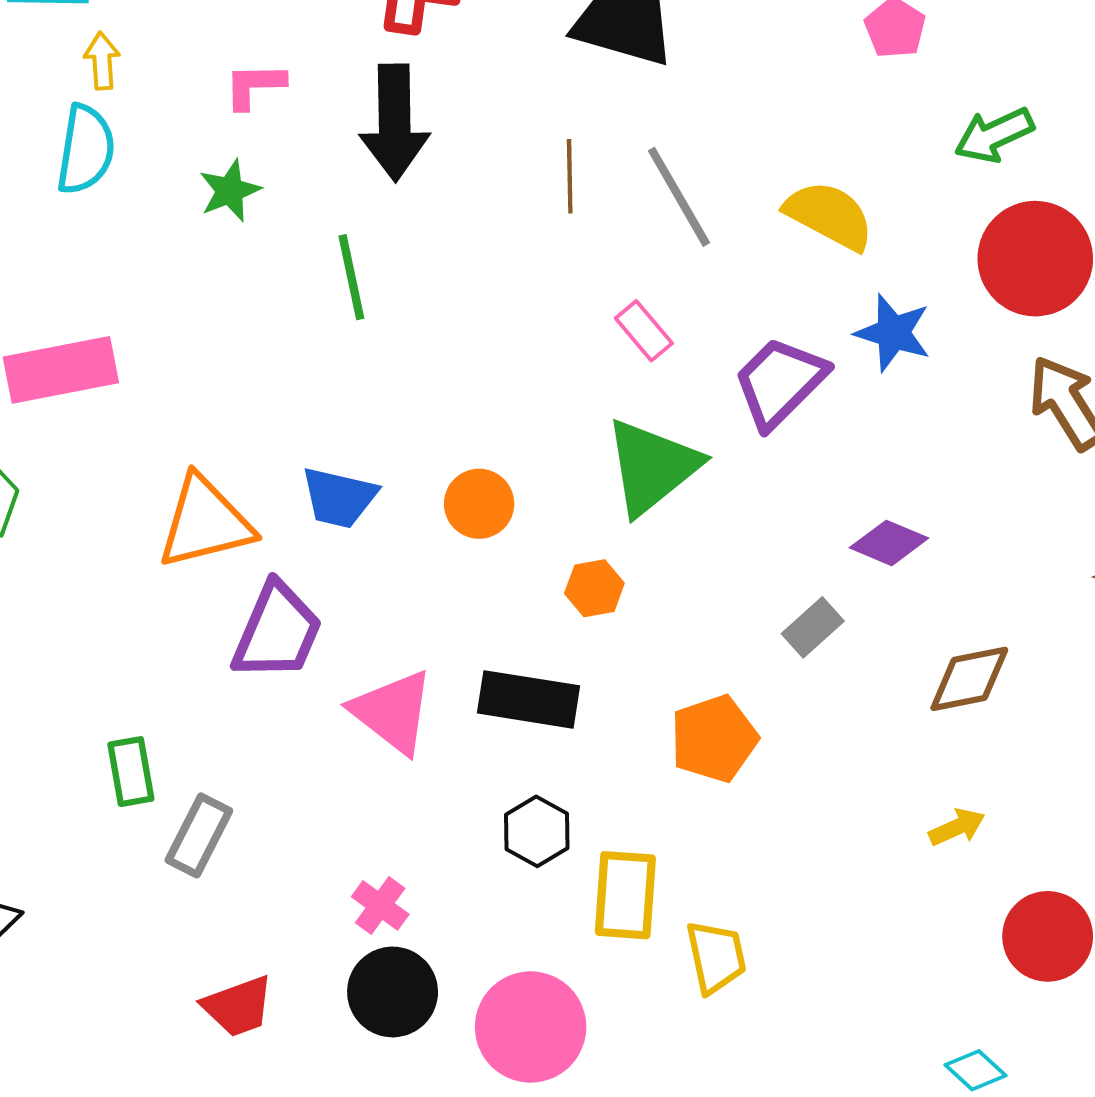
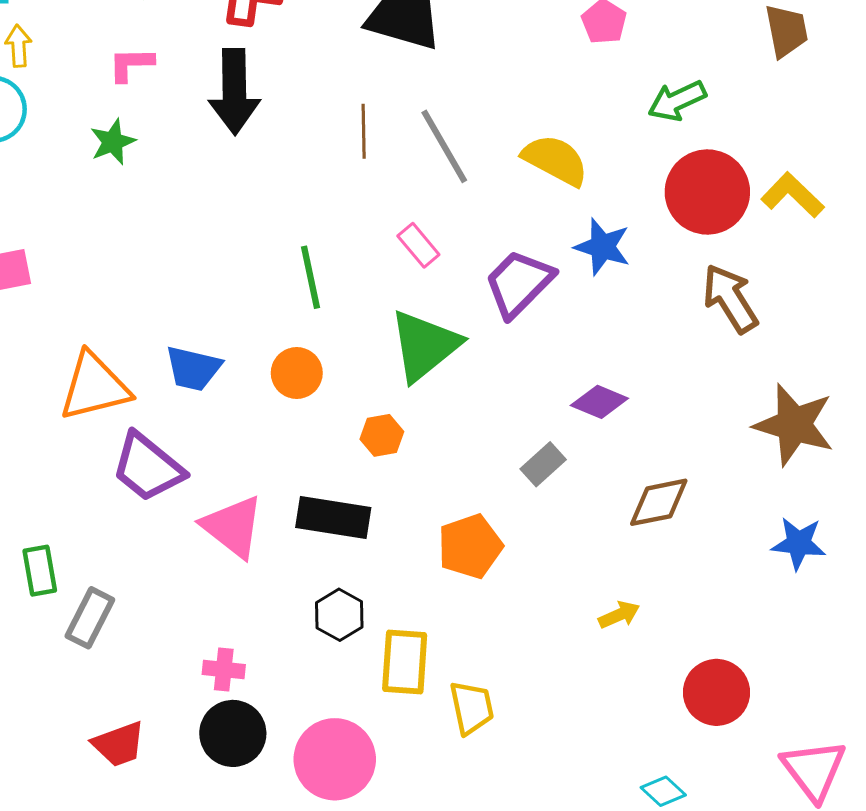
green line: (351, 277) -> (310, 277), moved
purple trapezoid: (277, 631) -> (148, 467), turned 106
yellow arrow: (957, 827) -> (619, 615), moved
pink cross: (380, 905) -> (224, 670), turned -30

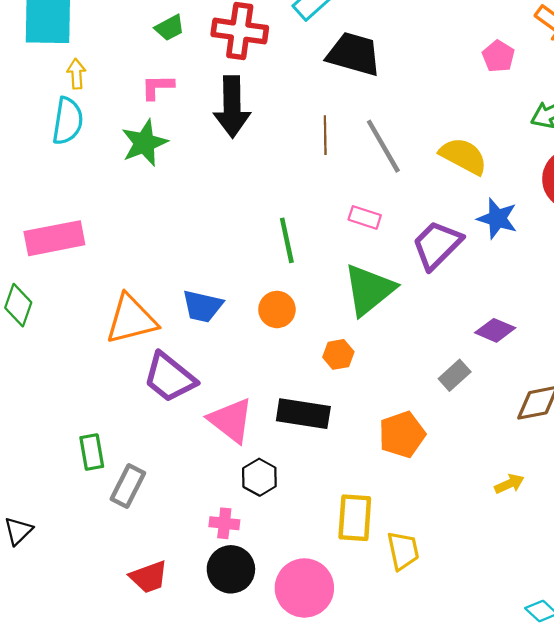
green star: (113, 142) -> (144, 143), size x1.4
pink rectangle: (418, 245) -> (365, 217), turned -32
black hexagon: (339, 615) -> (259, 477), moved

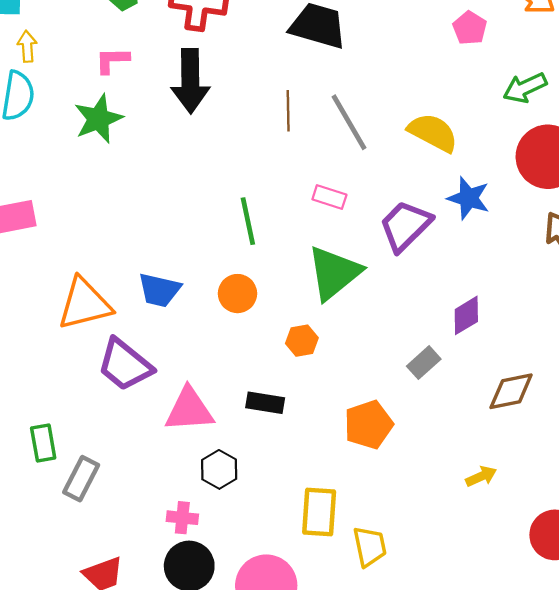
purple diamond: (495, 330) -> (466, 315), turned -54
black rectangle: (303, 414) -> (265, 403), size x0.7
pink triangle: (231, 420) -> (189, 410), turned -42

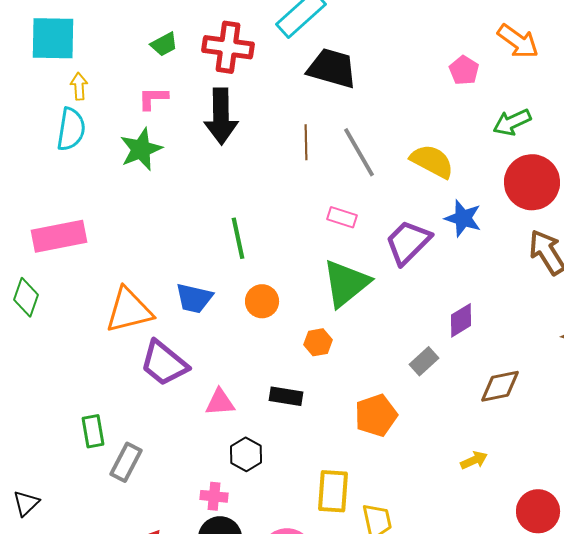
green line: (248, 221) -> (238, 238), moved
pink triangle: (189, 410) -> (220, 402), size x0.7

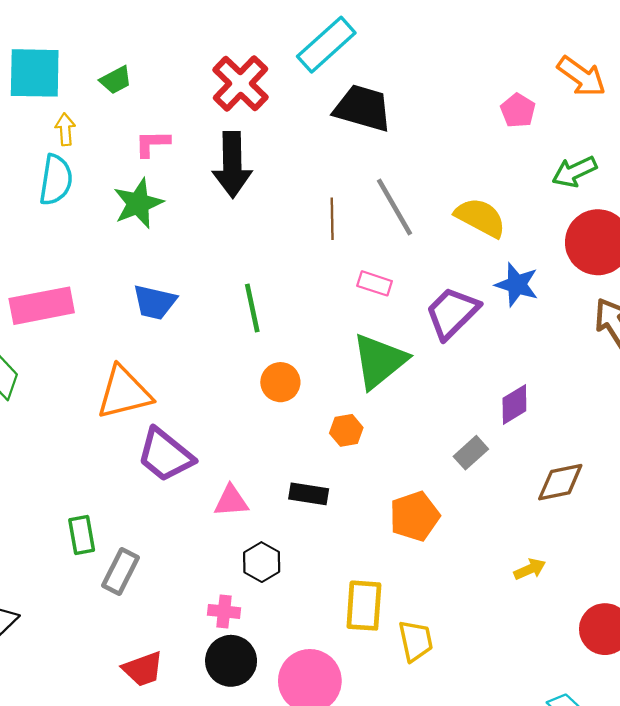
green trapezoid: (164, 44) -> (116, 80), moved
red cross: (228, 47) -> (240, 83), turned 36
brown line: (306, 142) -> (332, 219), moved
blue trapezoid: (194, 298) -> (155, 302), moved

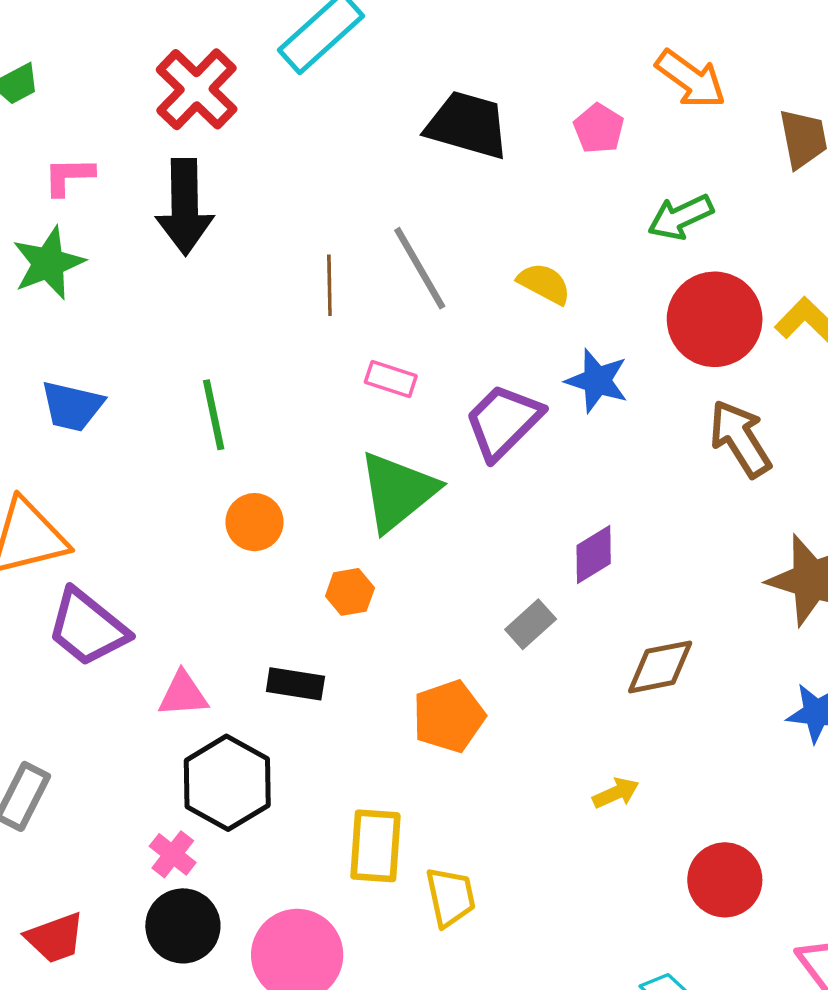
black trapezoid: (363, 108) -> (468, 125), moved
yellow semicircle: (480, 218) -> (544, 284), size x0.7
black hexagon: (262, 562) -> (227, 783), size x1.6
pink cross: (224, 611) -> (173, 854), turned 32

